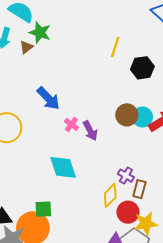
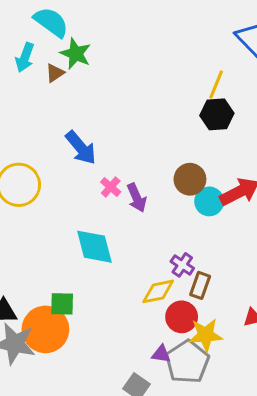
yellow line: (115, 47) -> (216, 85), moved
cyan circle: (142, 117) -> (209, 201), moved
yellow diamond: (110, 195) -> (158, 291), turned 30

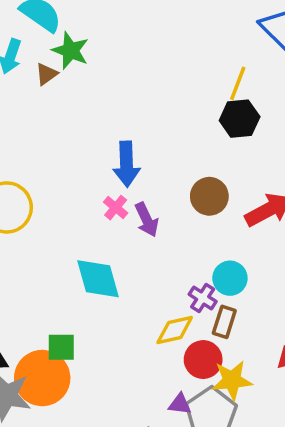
blue arrow: (81, 148) -> (127, 164), moved, turned 39
cyan circle: (209, 201) -> (230, 278), moved

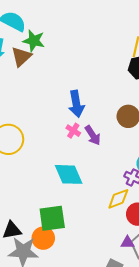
brown triangle: (46, 74) -> (21, 57), size x1.5
green square: (61, 347) -> (52, 218), size x1.5
orange circle: (42, 378) -> (43, 238), size x0.7

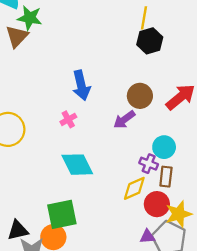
pink cross: (73, 131) -> (68, 119), moved, turned 32
purple arrow: (93, 135) -> (124, 120), moved, turned 90

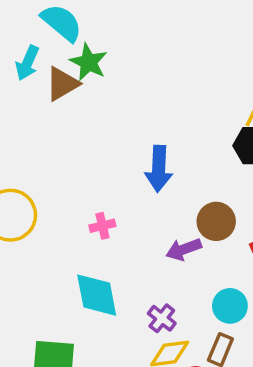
blue arrow: (81, 85) -> (159, 169), moved
purple cross: (149, 164) -> (162, 318), moved

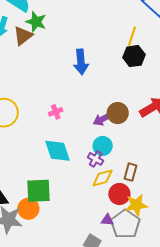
blue arrow: (159, 169) -> (81, 62), moved
brown circle: (216, 221) -> (118, 113), moved
cyan circle: (230, 306) -> (103, 146), moved

